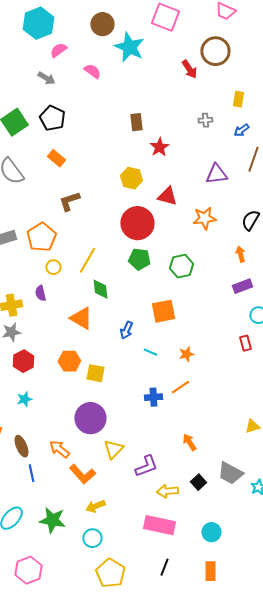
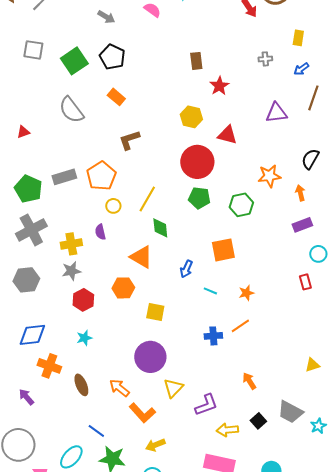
orange star: (204, 218) -> (269, 176), moved
orange hexagon: (69, 361) -> (123, 288), moved
blue line: (31, 473) -> (96, 431), moved, turned -42

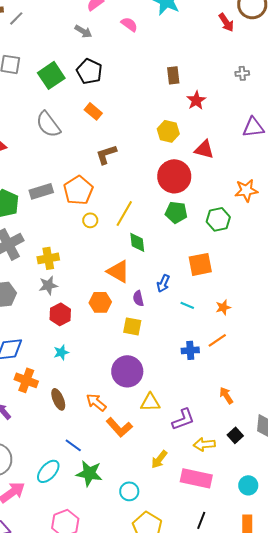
purple semicircle: (100, 232) -> (138, 298), moved
yellow triangle: (173, 388) -> (150, 402), turned 45
yellow arrow: (155, 445) -> (159, 459), moved, turned -30

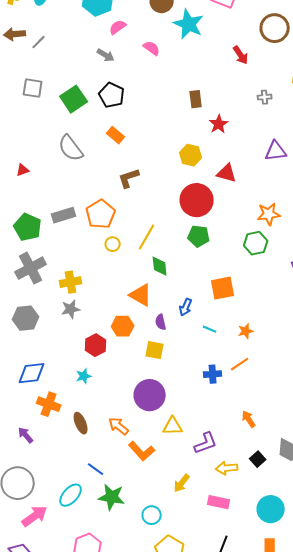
red arrow: (226, 22) -> (241, 55), moved
green hexagon: (218, 219) -> (256, 243), moved
red hexagon: (60, 314) -> (96, 345), moved
pink rectangle: (196, 478) -> (219, 502), size x0.7
cyan circle: (248, 485) -> (271, 509), size x1.4

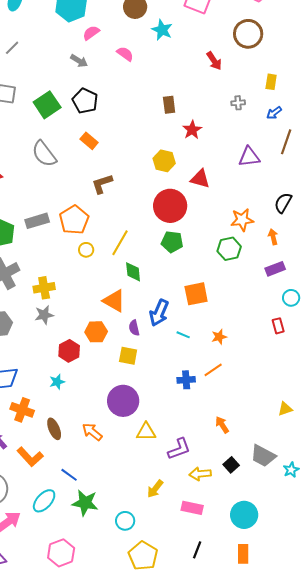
cyan star: (189, 24) -> (162, 30), size x0.7
blue arrow: (186, 307) -> (159, 313), size x1.5
orange L-shape: (142, 451) -> (30, 457), moved

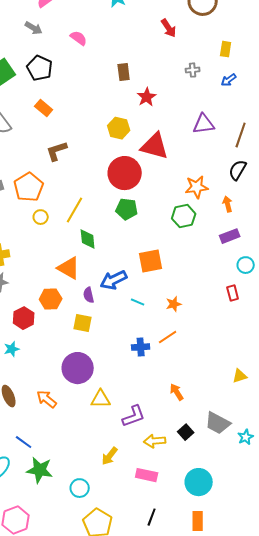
pink semicircle: (125, 54) -> (79, 38), moved
brown line: (286, 142) -> (241, 135), moved
red triangle: (200, 179) -> (155, 146), size x1.4
blue arrow: (159, 313) -> (114, 280), turned 40

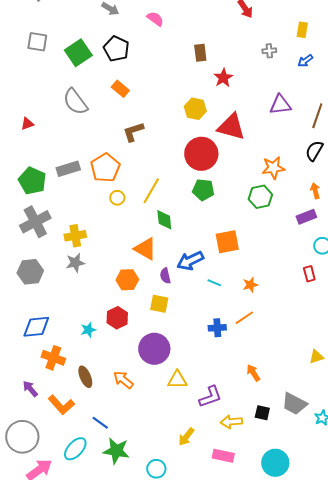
orange arrow: (228, 204) -> (315, 191), moved
red hexagon: (24, 318) -> (117, 318), moved
black square: (186, 432) -> (262, 413), turned -35

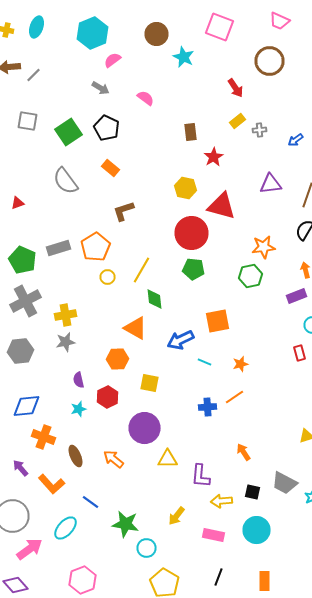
yellow rectangle: (302, 30) -> (238, 121), moved, turned 42
purple semicircle: (165, 276) -> (78, 380), moved
purple L-shape: (210, 397) -> (200, 476), turned 115
green star: (116, 451) -> (126, 524), moved
cyan circle: (275, 463) -> (256, 530), moved

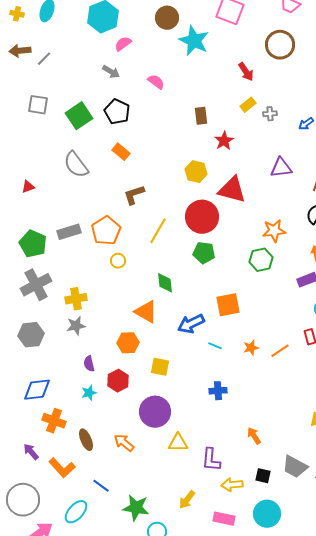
cyan star: (184, 57) -> (194, 41), size x1.4
yellow line: (142, 270) -> (158, 231), moved
orange line: (234, 397) -> (280, 351), moved

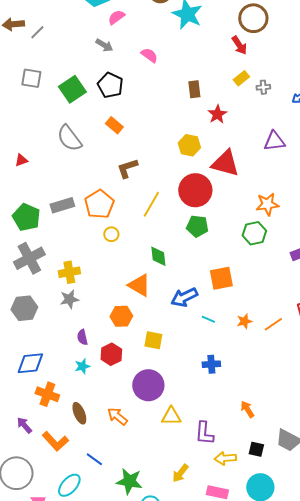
brown circle: (280, 45) -> (253, 18), moved

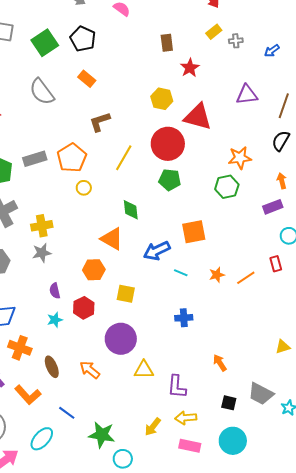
yellow arrow: (225, 458) -> (186, 418), moved

